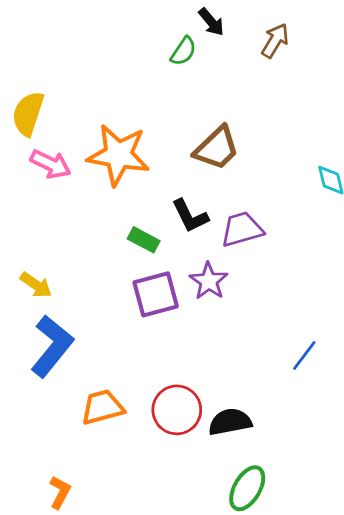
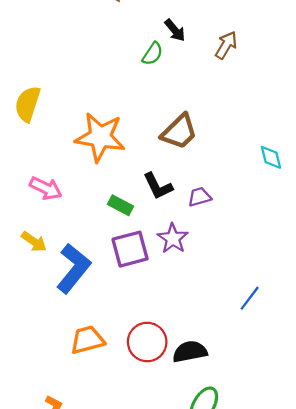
pink arrow: (51, 164) -> (46, 188), moved
purple trapezoid: (242, 229) -> (199, 197), size x0.7
blue L-shape: (52, 346) -> (73, 268), moved

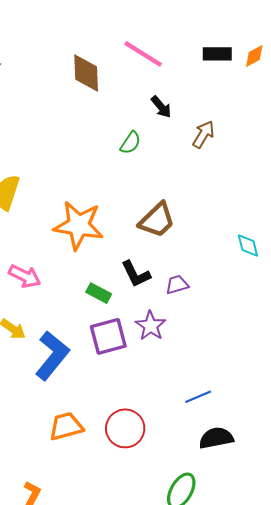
black arrow: (175, 30) -> (161, 107), moved
blue line: (250, 298) -> (198, 397), moved, turned 30
black semicircle: (190, 352) -> (216, 438), moved

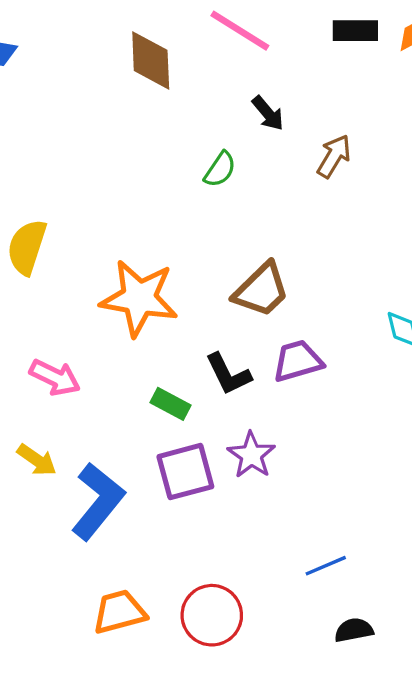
purple trapezoid: (177, 285) -> (298, 361), moved, size x1.4
black semicircle: (216, 438) -> (354, 630), size x0.7

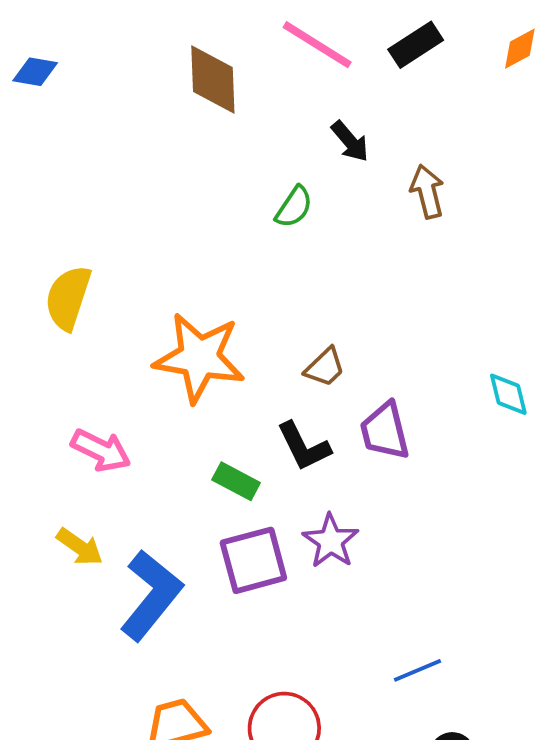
black rectangle: (355, 31) -> (416, 45), moved, turned -33
brown arrow: (334, 156) -> (427, 191), turned -45
brown trapezoid: (261, 290) -> (325, 367), moved, size x0.6
purple trapezoid: (298, 361) -> (385, 431), turned -88

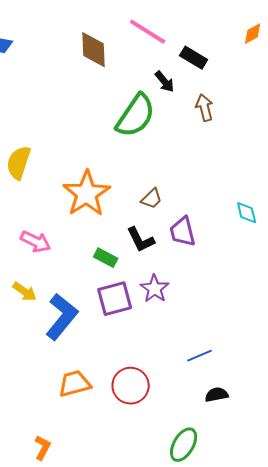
black rectangle: (416, 45) -> (194, 58), moved, turned 64
green semicircle: (294, 207) -> (136, 116), size x2.0
orange star: (199, 358) -> (87, 194), turned 30

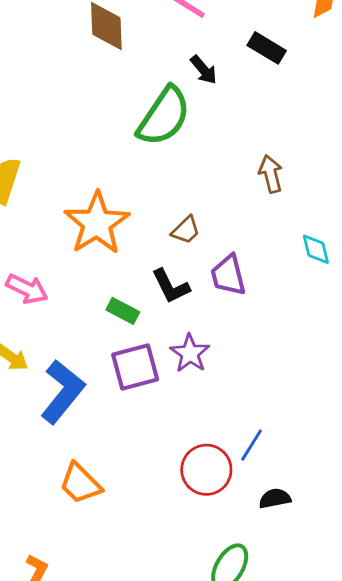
black rectangle: (194, 58) -> (267, 48), moved
brown arrow: (205, 108) -> (271, 174), moved
blue line: (200, 356) -> (252, 445), turned -35
orange trapezoid: (75, 384) -> (80, 483), turned -120
red circle: (131, 386) -> (206, 470), moved

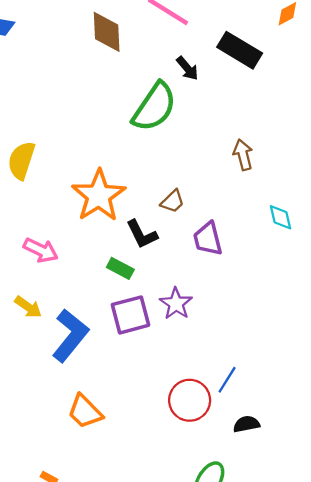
black rectangle: (267, 48) -> (240, 50), size x1.4
black L-shape: (171, 286) -> (142, 234), moved

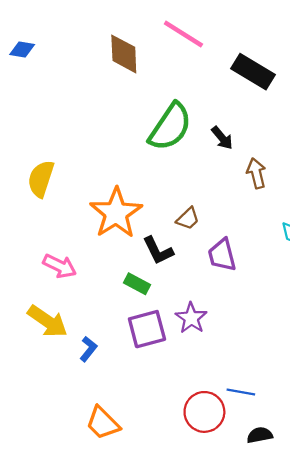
black arrow: (187, 68) -> (222, 138), moved
yellow arrow: (28, 307) -> (48, 321), size x1.5
blue L-shape: (70, 335) -> (88, 349), size x0.5
blue line: (227, 380) -> (241, 392), turned 68

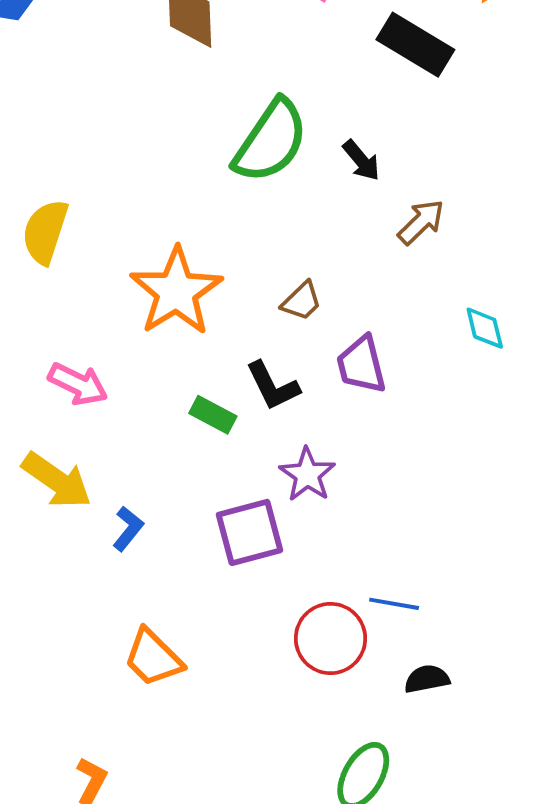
brown arrow: (256, 173) -> (421, 222), turned 60
black L-shape: (158, 251) -> (273, 386), moved
purple square: (147, 329) -> (249, 532), moved

